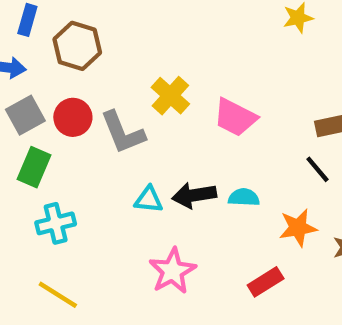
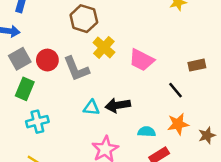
brown hexagon: (77, 46) -> (84, 19), moved
black line: (317, 169) -> (175, 90), moved
cyan semicircle: (244, 197) -> (147, 132), moved

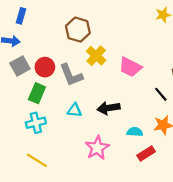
green rectangle: (25, 89) -> (37, 93), moved
cyan triangle: (91, 108) -> (74, 110), moved

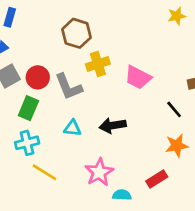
yellow cross: (96, 56) -> (98, 64), turned 30
cyan semicircle: (135, 132) -> (122, 195), moved
yellow line: (37, 160) -> (44, 172), moved

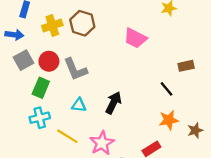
yellow cross: (98, 64) -> (52, 26), moved
pink trapezoid: (138, 77) -> (135, 38), moved
black arrow: (113, 125) -> (113, 103), turned 125
yellow line: (44, 172) -> (67, 136), moved

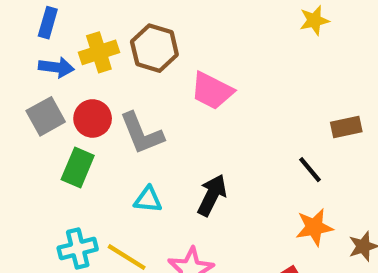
blue arrow: (14, 35) -> (56, 67), moved
pink trapezoid: (135, 38) -> (212, 91), moved
cyan cross: (40, 118) -> (78, 249), moved

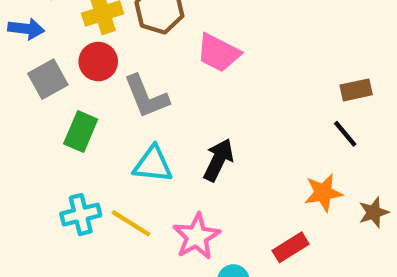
blue arrow: (56, 67) -> (26, 29), moved
red circle: (93, 118) -> (98, 62), moved
black line: (310, 170) -> (345, 134), moved
cyan triangle: (148, 199) -> (153, 164), size x1.4

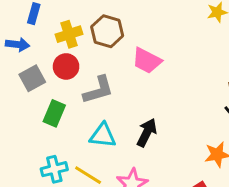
gray L-shape: (146, 97) -> (98, 90), turned -84

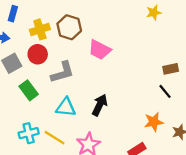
green rectangle: (54, 113) -> (29, 90), turned -60

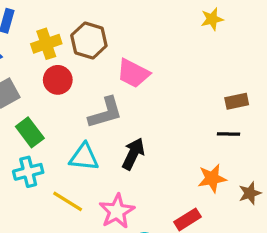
red circle: (38, 54) -> (58, 80), moved
gray L-shape: (62, 72) -> (105, 113), moved
black line: (165, 91) -> (228, 134), turned -49
cyan cross: (29, 133) -> (28, 172), moved

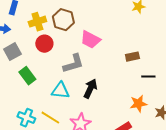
brown rectangle: (237, 101) -> (132, 57), moved
cyan cross: (28, 172) -> (26, 118), moved, turned 36

